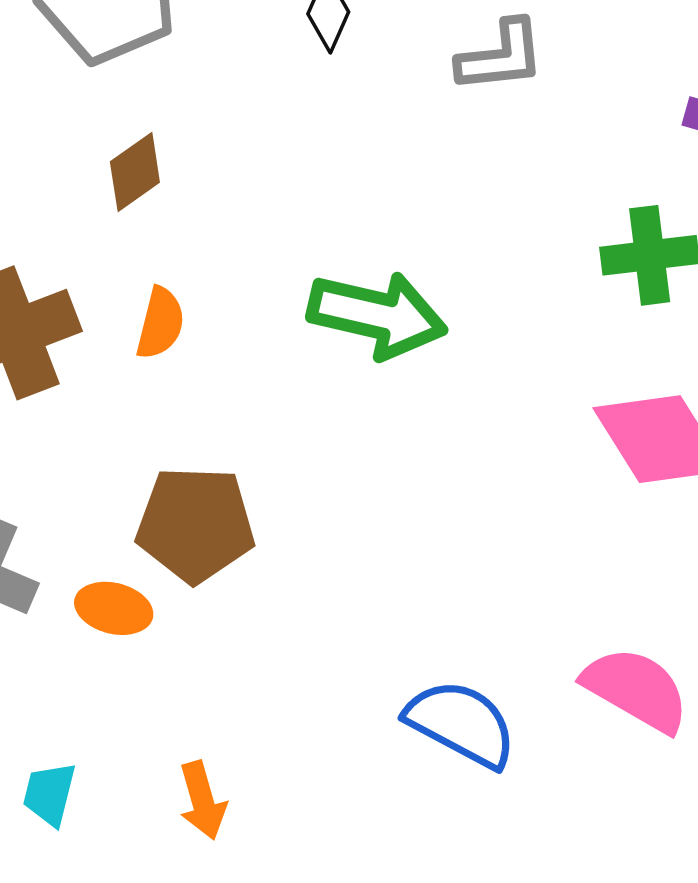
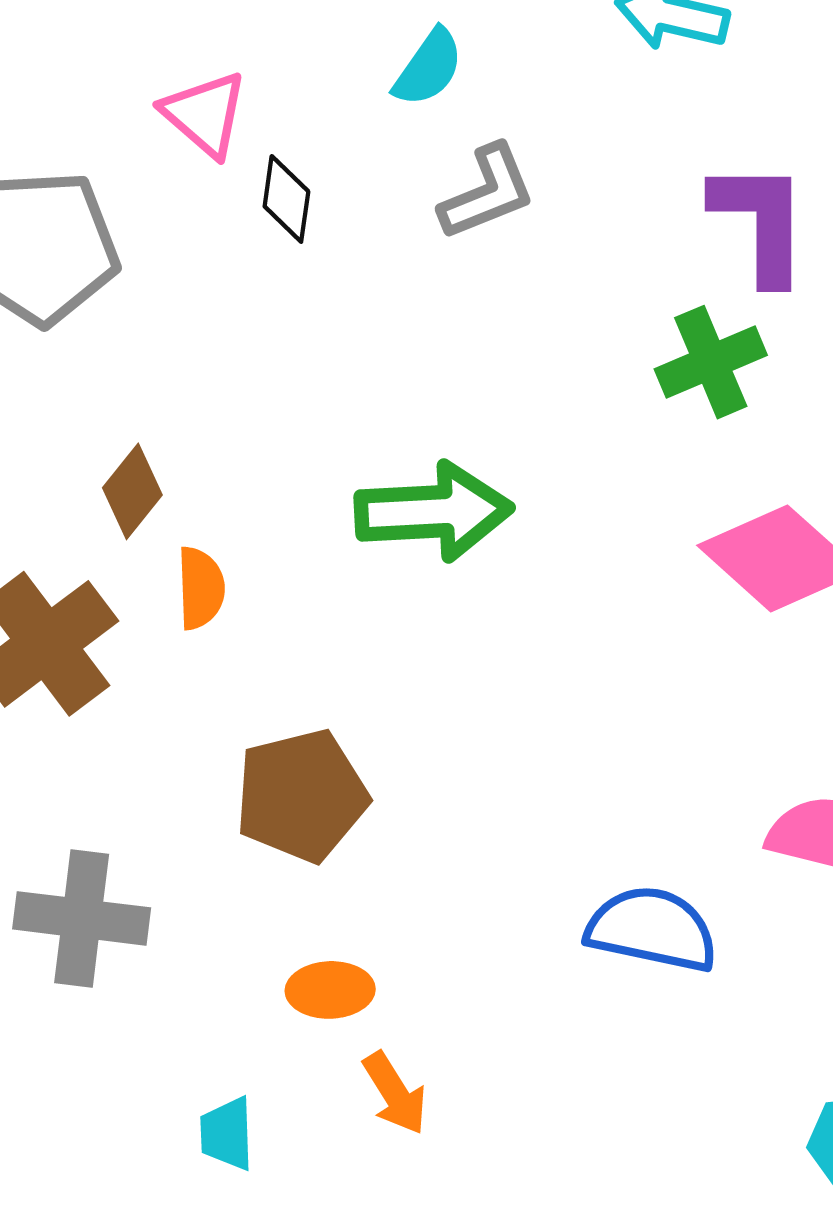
brown diamond: (135, 172) -> (132, 491), moved
orange ellipse: (114, 608) -> (330, 990), moved

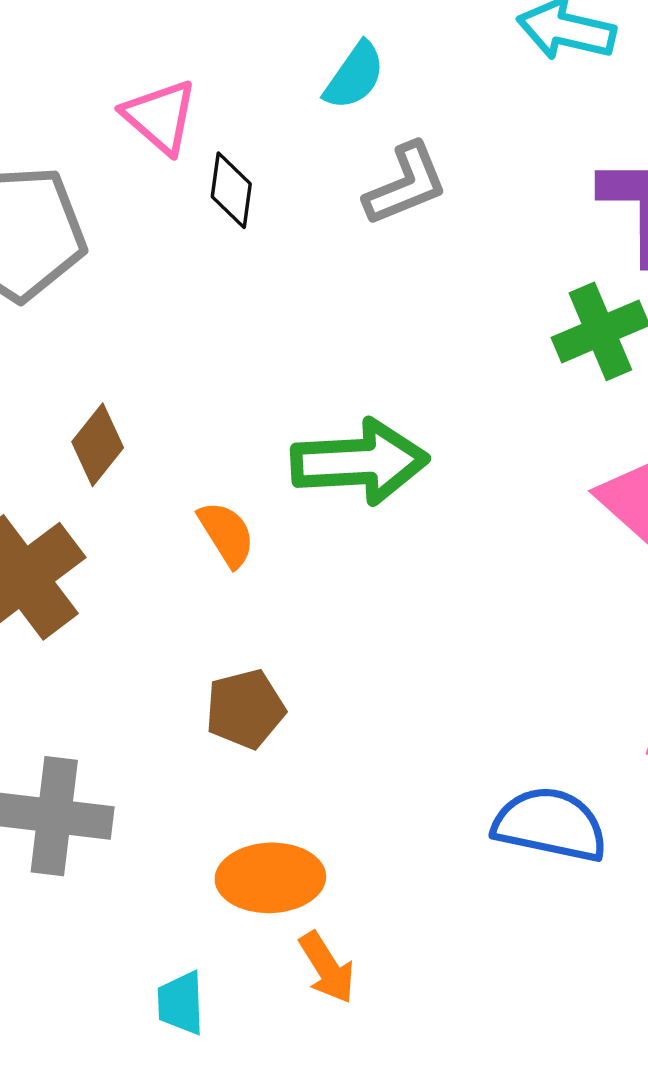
orange semicircle: (201, 588) -> (226, 534), moved, turned -30
brown pentagon: (301, 796) -> (245, 709), size x0.7
orange ellipse: (330, 990) -> (270, 878), size x1.4

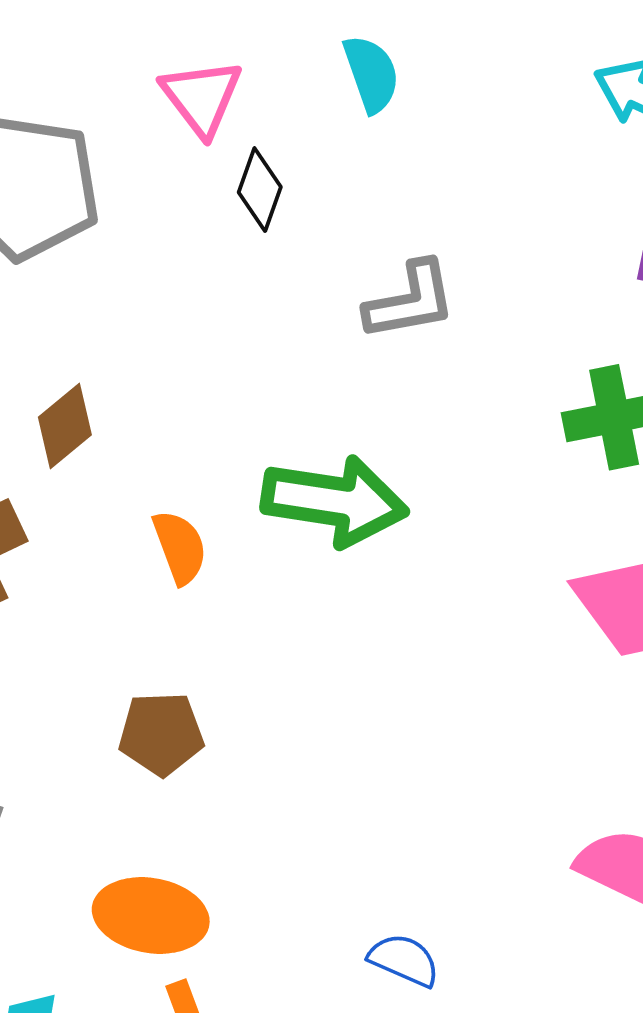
cyan semicircle: (354, 76) -> (371, 74), moved, turned -66
gray L-shape: (406, 184) -> (410, 301), moved
blue semicircle: (550, 824) -> (404, 960), moved, size x0.6

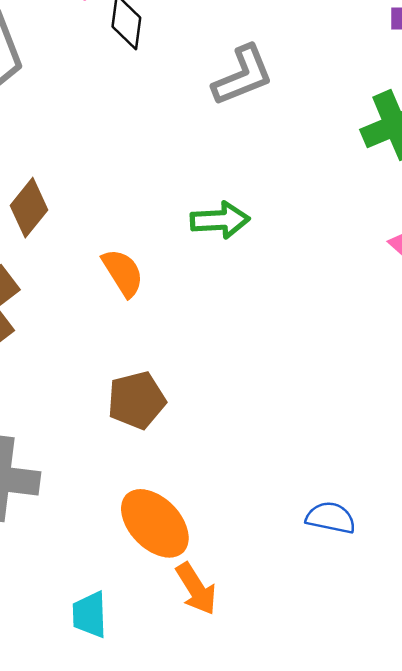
green arrow: (334, 501) -> (220, 220), size x0.6
orange ellipse: (151, 915) -> (155, 523), turned 48

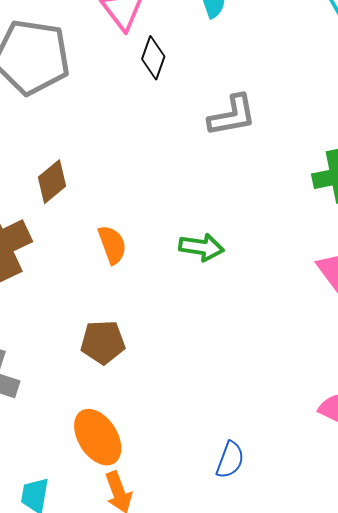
green arrow: (220, 220) -> (201, 247), moved
blue semicircle: (331, 518) -> (230, 460), turned 87

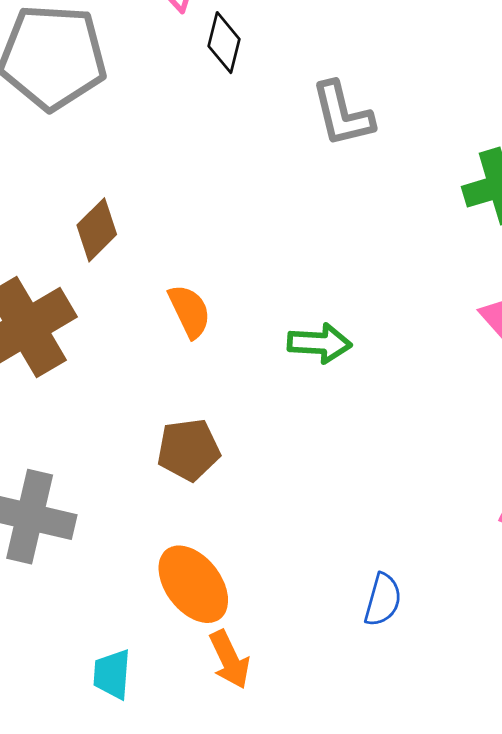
gray L-shape: (232, 116) -> (342, 114), turned 92
green arrow: (201, 247) -> (319, 343), moved

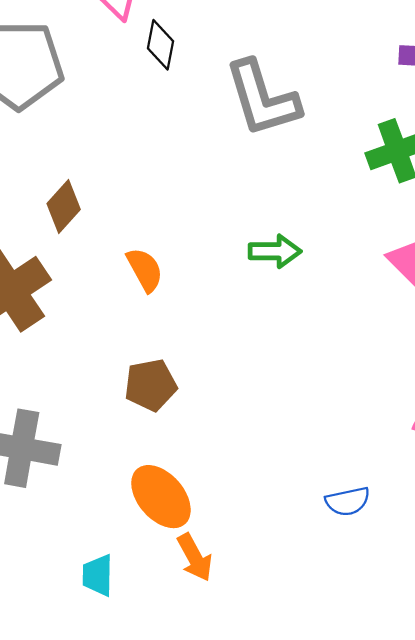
gray L-shape: (342, 114) -> (262, 99), size x1.4
green arrow: (319, 343) -> (275, 251), moved
blue semicircle: (383, 600) -> (348, 501), moved, turned 66

